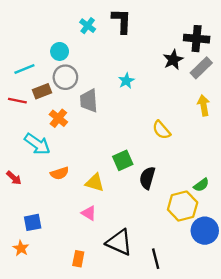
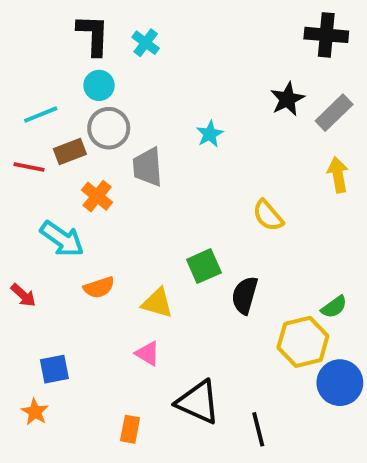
black L-shape: (122, 21) -> (93, 35), moved
black cross: (197, 39) -> (326, 35), moved

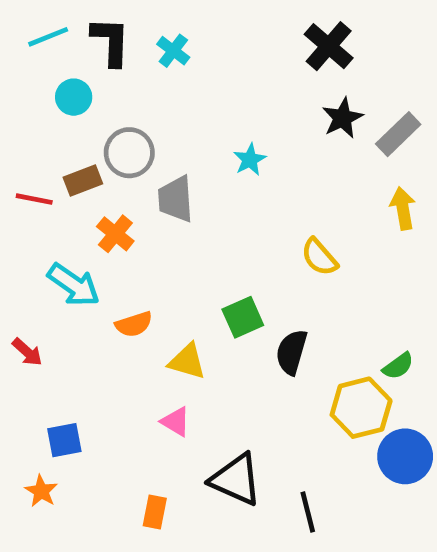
black cross: (326, 35) -> (329, 46), moved, turned 36
cyan circle: (99, 85) -> (74, 97), moved
cyan line: (41, 115) -> (48, 37), moved
orange semicircle: (99, 287) -> (134, 324), moved

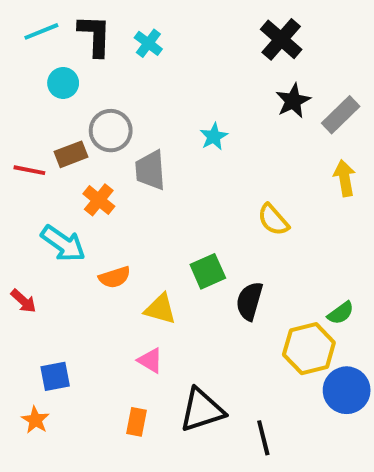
black triangle: (236, 480) -> (202, 410), turned -42
orange rectangle: (155, 512) -> (136, 422), moved

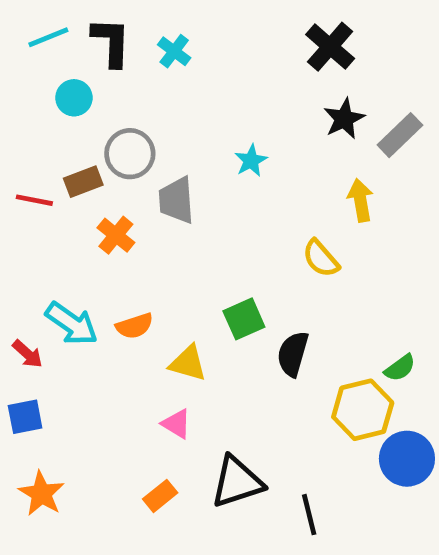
yellow arrow: (345, 178) -> (360, 200), moved
cyan arrow: (63, 244) -> (72, 324), moved
blue square: (55, 376) -> (25, 417), moved
orange star: (35, 420) -> (41, 494), size x1.4
orange rectangle: (136, 422) -> (160, 496), turned 40

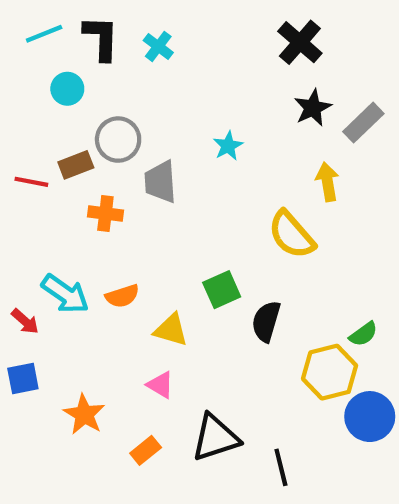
orange cross: (116, 235) -> (105, 214), turned -32
yellow semicircle: (321, 258) -> (291, 235), size x1.4
orange star: (41, 494) -> (84, 414), moved

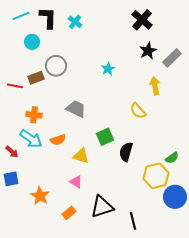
gray trapezoid: (160, 182) -> (76, 109), moved, turned 120
orange cross: (105, 214) -> (34, 115), moved
yellow semicircle: (291, 235) -> (138, 111), size x0.7

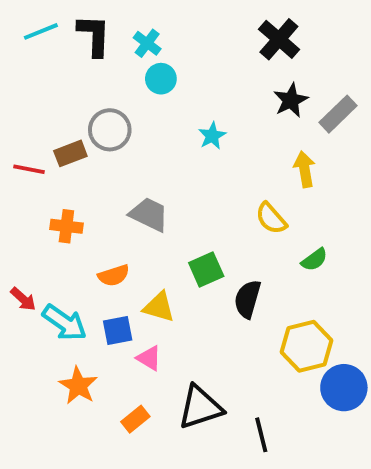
cyan circle: (32, 42) -> (161, 79), moved
cyan arrow: (31, 139) -> (64, 323), moved
green semicircle: (172, 158) -> (314, 260), moved
blue square: (11, 179) -> (118, 331), moved

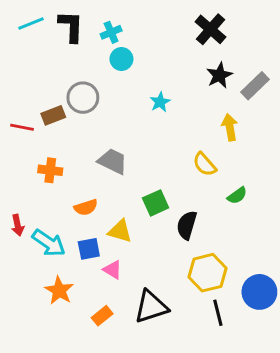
cyan cross: (147, 43) -> (111, 32), turned 30
red arrow: (23, 299) -> (18, 225), turned 36
yellow hexagon: (307, 346) -> (208, 273), moved
black line: (261, 435) -> (218, 313), moved

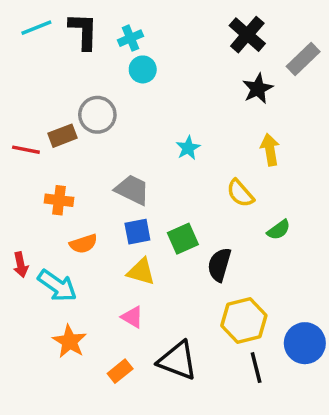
gray rectangle: (255, 86) -> (303, 59), moved
cyan star: (160, 102) -> (188, 148), moved
orange semicircle: (86, 207) -> (83, 244), moved
blue square: (89, 249) -> (137, 232), moved
black triangle: (151, 307) -> (178, 361), turned 39

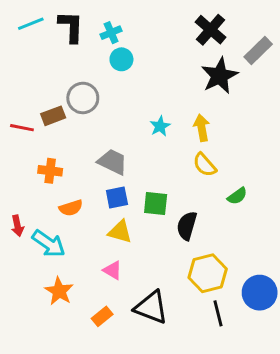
black star: (258, 89) -> (219, 76), size x1.4
yellow arrow: (270, 150) -> (202, 128), moved
green square: (183, 239) -> (156, 203), turned 30

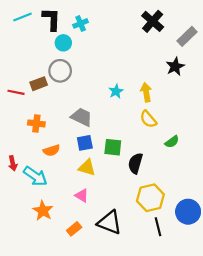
cyan circle: (121, 59) -> (63, 43), moved
black star: (219, 76) -> (175, 66), moved, size x0.7

